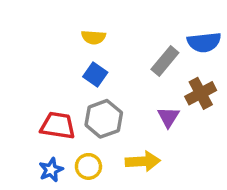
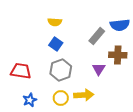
brown cross: (201, 93) -> (118, 55), turned 30
red trapezoid: (58, 126) -> (21, 71), moved
yellow circle: (88, 166) -> (61, 98), moved

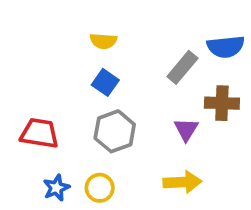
yellow arrow: (84, 95) -> (182, 182), moved
yellow circle: (61, 98) -> (100, 188), moved

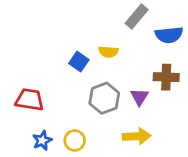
yellow semicircle: (103, 41) -> (108, 52), moved
gray rectangle: (182, 67) -> (137, 17), moved
gray hexagon: (115, 131) -> (104, 98), moved

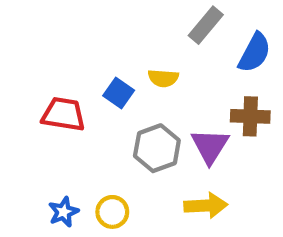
blue semicircle: (169, 35) -> (255, 53), turned -56
purple triangle: (139, 97) -> (210, 146), size x1.4
red trapezoid: (30, 100) -> (63, 114), moved

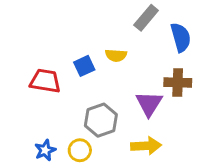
blue semicircle: (255, 53) -> (181, 37), turned -44
blue square: (119, 93) -> (84, 66), turned 30
gray hexagon: (157, 148) -> (101, 120), moved

